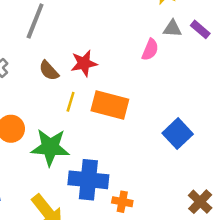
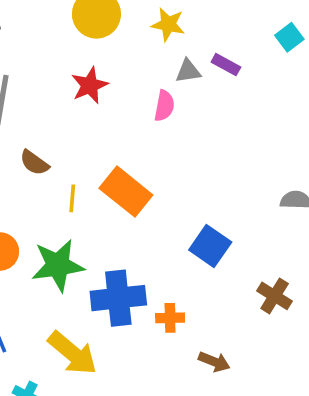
red star: (84, 63) -> (90, 85), moved
orange rectangle: (110, 105) -> (126, 192), turned 36
blue square: (178, 134) -> (210, 246), moved

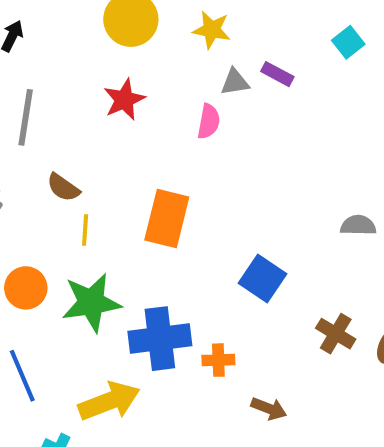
orange rectangle: (126, 192) -> (167, 219), turned 66
yellow line: (72, 198) -> (85, 230), moved
yellow arrow: (72, 353) -> (109, 401), turned -60

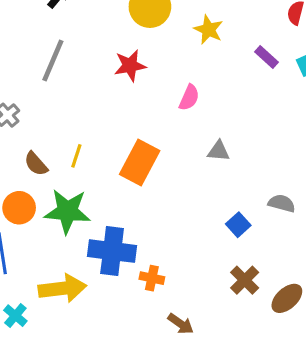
purple rectangle: (277, 74) -> (267, 57), moved
gray triangle: (235, 82) -> (219, 151), moved
brown semicircle: (63, 187) -> (36, 164), moved
blue square: (262, 278) -> (238, 225), moved, size x0.7
orange circle: (26, 288) -> (19, 208), moved

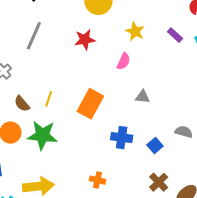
yellow star: (208, 30) -> (135, 31), moved
blue cross: (112, 251) -> (122, 138), moved, size x0.7

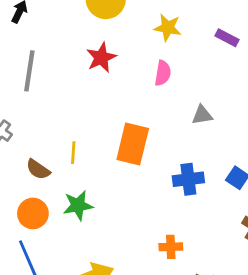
purple rectangle: (175, 35) -> (227, 38), moved
green star: (42, 135) -> (78, 205), size x0.7

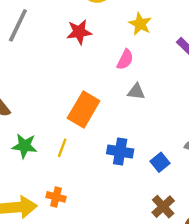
gray triangle: (202, 115) -> (136, 92), moved
yellow line: (73, 153) -> (62, 148), moved
orange cross: (171, 247) -> (56, 197), moved

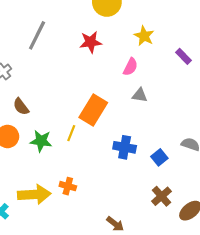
yellow line: (62, 148) -> (71, 133), moved

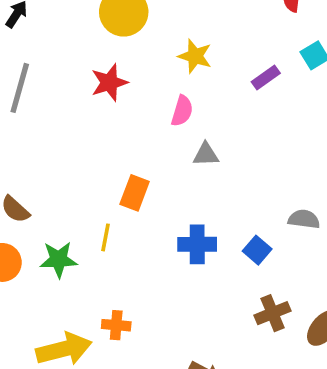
purple rectangle: (184, 56) -> (266, 78), turned -70
orange rectangle: (93, 110) -> (135, 193), size x0.7
brown cross: (161, 196) -> (272, 313), turned 30

